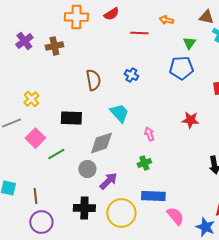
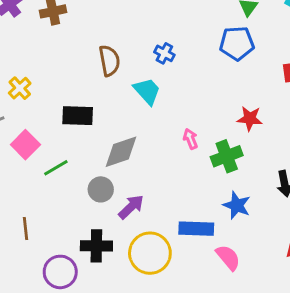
cyan trapezoid: (119, 113) -> (147, 91), moved
green cross: (144, 163) -> (227, 156), moved, size x1.5
purple circle: (41, 222) -> (60, 272), moved
blue star: (205, 227) -> (237, 205), moved

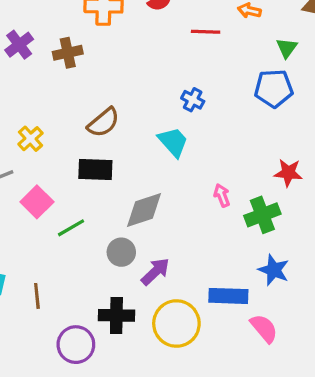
brown semicircle: (109, 61) -> (103, 122), moved, turned 60

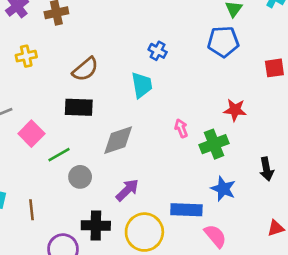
yellow cross: (30, 139) -> (26, 56), moved, turned 30
cyan trapezoid: (173, 142) -> (142, 85), turned 32
gray circle: (121, 252) -> (80, 177), moved

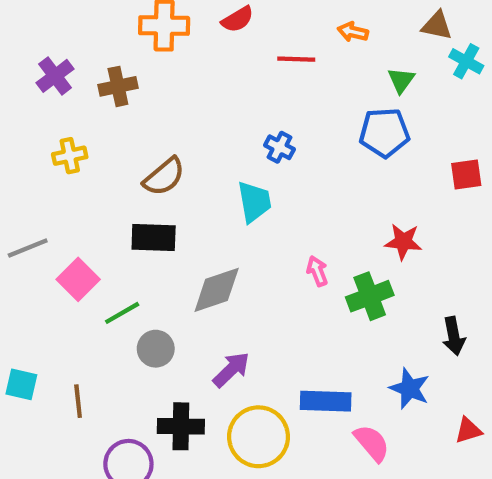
blue star: (223, 189) -> (410, 389), moved

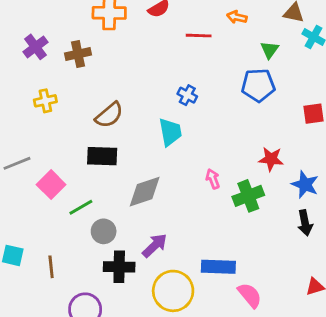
blue star: (410, 389) -> (305, 185), moved
black cross: (181, 426) -> (119, 267), moved

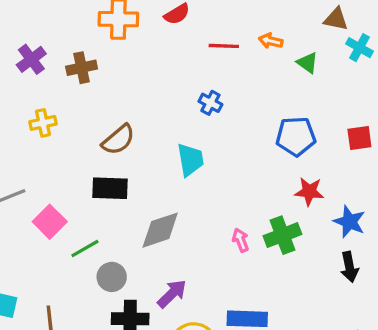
orange arrow: (237, 17) -> (271, 41), moved
green triangle: (270, 50) -> (308, 63), turned -30
blue pentagon: (258, 85) -> (296, 136), moved
blue cross: (187, 95) -> (210, 103), moved
pink arrow: (213, 179) -> (241, 240), moved

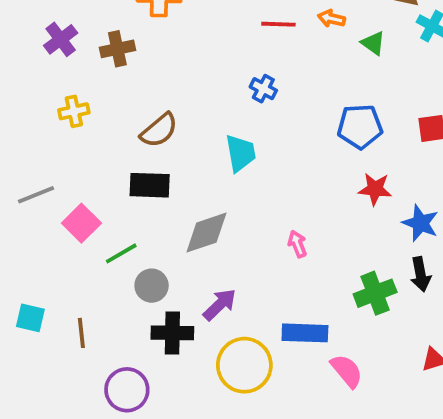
green cross: (282, 235) -> (375, 293), moved

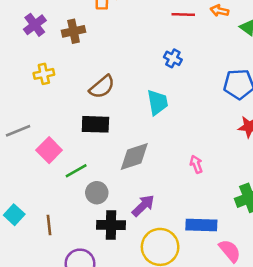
cyan square: (30, 318) -> (14, 215), turned 30

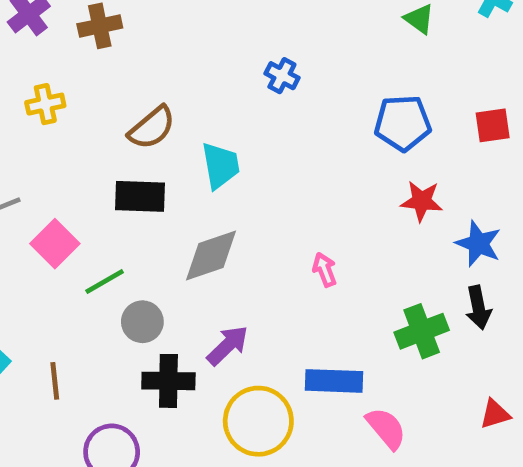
cyan trapezoid: (157, 102) -> (220, 166), moved

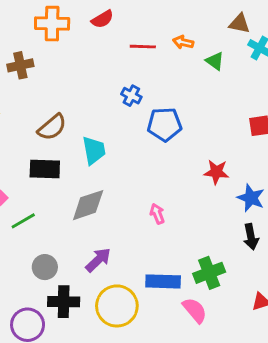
blue pentagon: (403, 123) -> (164, 124), moved
gray circle: (142, 322) -> (45, 267), moved
green cross: (422, 331) -> (209, 273), moved
black cross: (168, 381) -> (64, 302), moved

